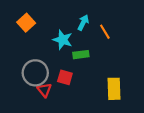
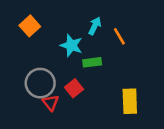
red square: (65, 77) -> (74, 88), turned 35

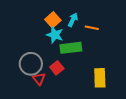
orange square: (30, 26) -> (53, 20), moved
orange line: (119, 36) -> (92, 28), turned -48
green rectangle: (92, 62) -> (71, 48), size x1.5

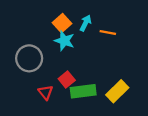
green rectangle: (71, 48) -> (83, 91), moved
gray circle: (31, 64) -> (29, 58), moved
yellow rectangle: (100, 78) -> (117, 91), turned 48

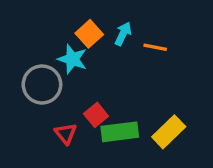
cyan star: (64, 41) -> (72, 59), moved

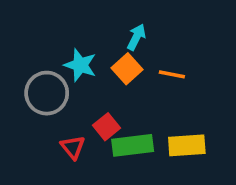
orange square: (89, 34) -> (127, 69), moved
orange line: (155, 47) -> (172, 74), moved
yellow rectangle: (169, 132) -> (187, 145), turned 40

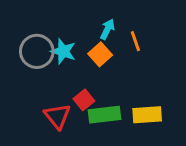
orange line: (172, 74) -> (135, 41), moved, turned 60
gray circle: (47, 93) -> (37, 51), moved
red triangle: (73, 147) -> (57, 116), size x1.4

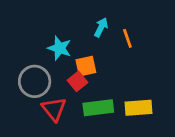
gray circle: (37, 51) -> (35, 81), moved
orange square: (100, 54) -> (86, 66), moved, turned 30
red square: (84, 100) -> (78, 81), moved

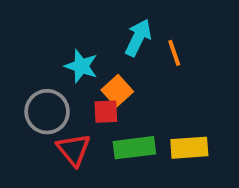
cyan arrow: (101, 27) -> (138, 38), size x1.4
orange square: (86, 66) -> (117, 91), turned -30
red square: (78, 81) -> (106, 112), turned 36

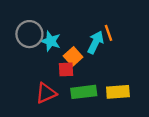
cyan arrow: (138, 38) -> (96, 42), moved
gray circle: (47, 112) -> (29, 34), moved
red triangle: (74, 150) -> (46, 93), turned 45

